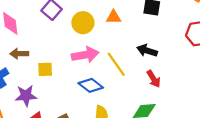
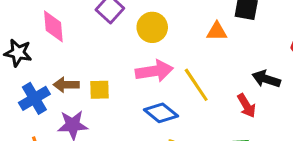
orange triangle: (114, 17) -> (217, 31), moved
black arrow: (147, 51) -> (266, 79), moved
brown arrow: (19, 54) -> (66, 85), moved

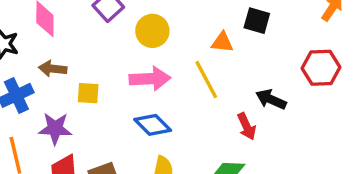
brown arrow: (66, 85) -> (53, 69), moved
yellow line: (196, 85) -> (206, 80), moved

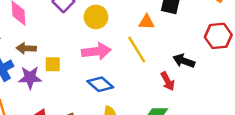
purple star: (55, 128) -> (30, 78), moved

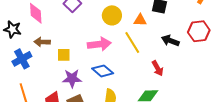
yellow circle: (96, 17) -> (112, 15), moved
black arrow: (184, 61) -> (170, 41), moved
purple star: (30, 78) -> (72, 78), moved

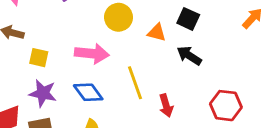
red hexagon: (199, 31) -> (226, 106), moved
black arrow: (170, 41) -> (189, 56), moved
yellow line: (132, 43) -> (135, 83), moved

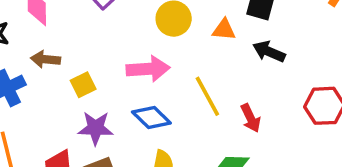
yellow square: (39, 58) -> (83, 85), turned -30

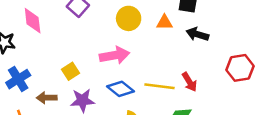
brown arrow: (45, 59) -> (47, 98), moved
yellow line: (207, 96) -> (160, 86), moved, turned -48

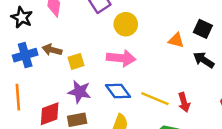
yellow circle: (129, 18) -> (126, 24), moved
brown arrow: (47, 98) -> (52, 50), moved

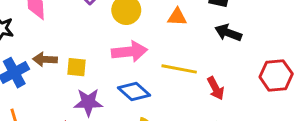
orange triangle: (176, 40) -> (177, 17), moved
yellow square: (76, 61) -> (77, 67), turned 35
yellow line: (155, 99) -> (179, 69), moved

